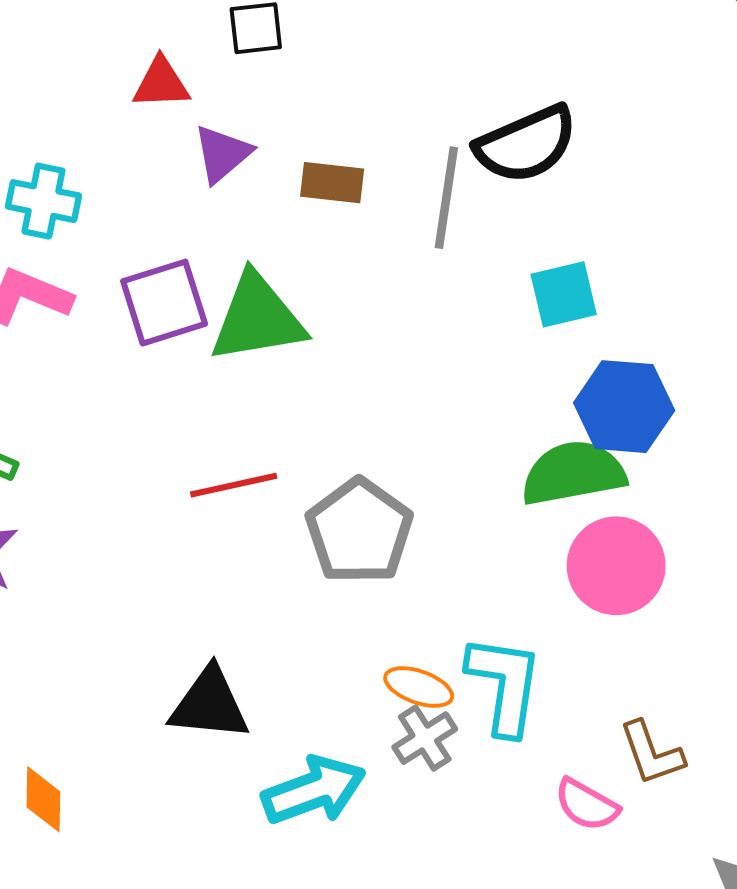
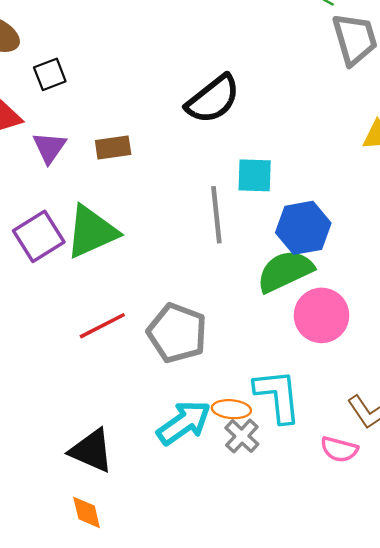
gray line: (446, 198) -> (216, 215), moved
cyan square: (564, 294) -> (255, 175), turned 30
black triangle: (209, 704) -> (91, 451), moved, turned 33
cyan arrow: (314, 790) -> (184, 423), moved
orange diamond: (43, 799) -> (87, 512), moved

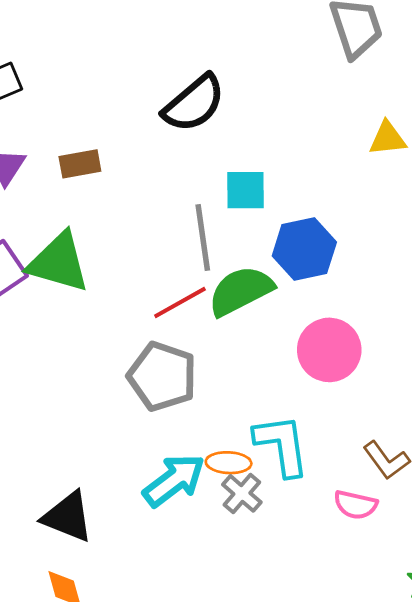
green triangle: (92, 232) -> (59, 262), turned 42
green semicircle: (285, 271) -> (241, 291), moved
red line: (102, 326) -> (180, 303), moved

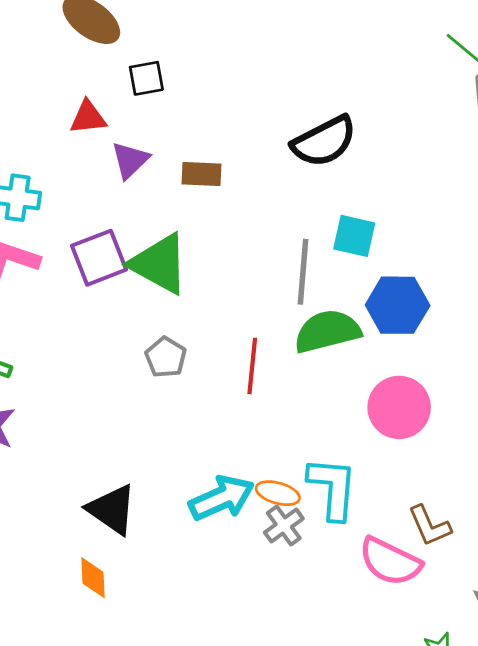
red line: (180, 303) -> (252, 366), moved, turned -68
gray pentagon: (162, 376) -> (166, 357), moved, size x0.6
pink semicircle: (356, 505) -> (390, 562), size x1.5

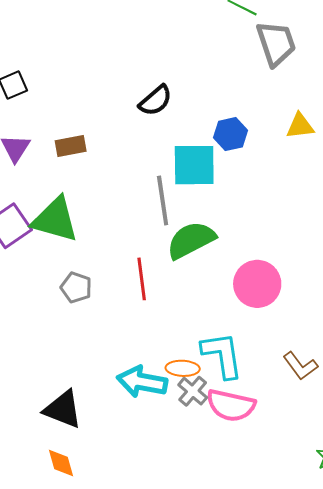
black semicircle: (324, 141) -> (155, 101), size x0.7
cyan square: (354, 236) -> (194, 165), size x1.4
blue hexagon: (398, 305) -> (230, 134), moved, size x0.7
cyan arrow: (222, 498) -> (142, 382), turned -132
pink semicircle: (390, 562) -> (231, 405), moved

